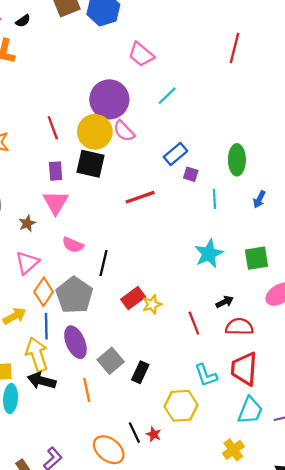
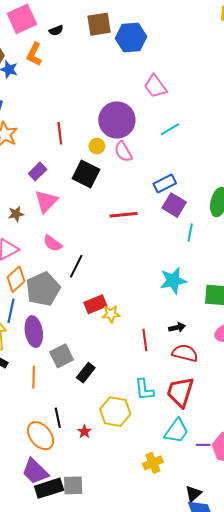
yellow circle: (95, 132) -> (97, 146), size x0.5
purple rectangle: (56, 171) -> (38, 171), moved, turned 36
purple square: (191, 174) -> (174, 205), size x1.6
black line: (134, 433) -> (58, 418), moved

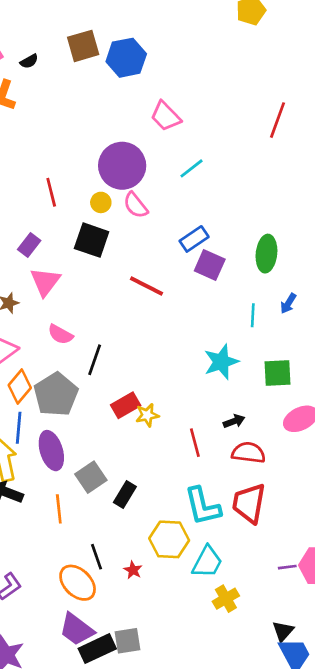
red line: (124, 215) -> (147, 286), turned 40
cyan line: (190, 232) -> (253, 315), moved
cyan L-shape: (144, 390) -> (203, 506), size x1.4
cyan trapezoid: (177, 431) -> (207, 562), moved

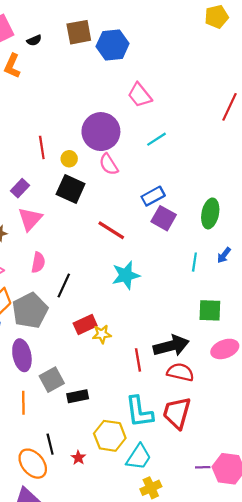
yellow circle: (101, 202) -> (69, 159), moved
pink semicircle: (60, 334) -> (38, 262), turned -114
cyan star: (221, 362) -> (126, 275), moved
black arrow: (234, 421) -> (171, 346), size x2.0
black rectangle: (125, 494) -> (78, 396), turned 42

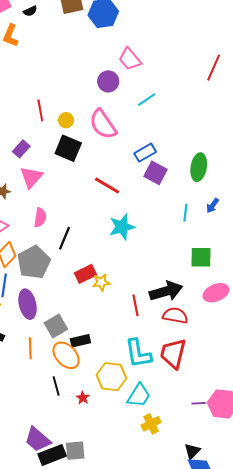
purple circle: (101, 132) -> (108, 81), moved, size x0.6
pink semicircle: (109, 164) -> (103, 124), size x1.5
orange ellipse: (33, 464) -> (66, 355), moved

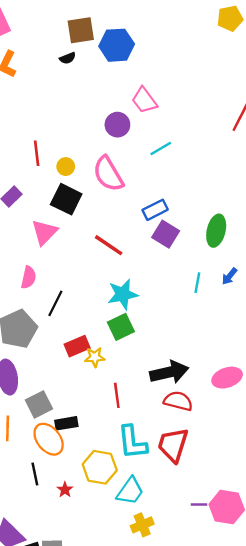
black semicircle: (30, 11) -> (68, 58), moved
pink triangle: (31, 177) -> (44, 232), moved
green square: (201, 257) -> (121, 327), moved, turned -30
red line: (136, 305) -> (117, 395), moved

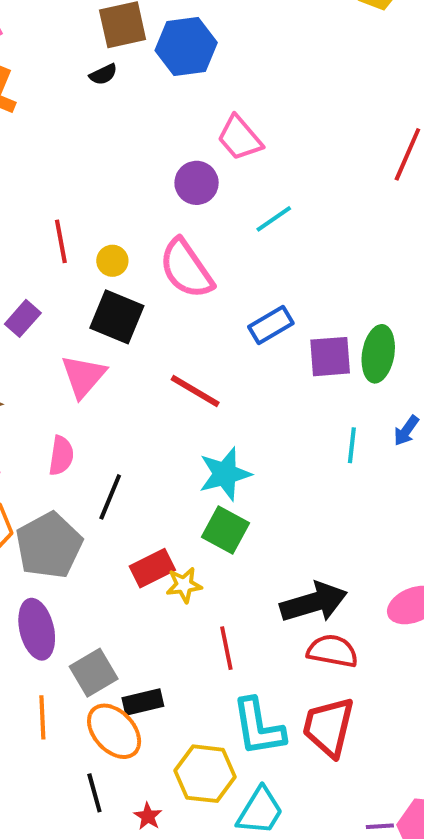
purple square: (166, 234) -> (330, 357), moved, turned -32
green square: (121, 327) -> (225, 530), turned -32

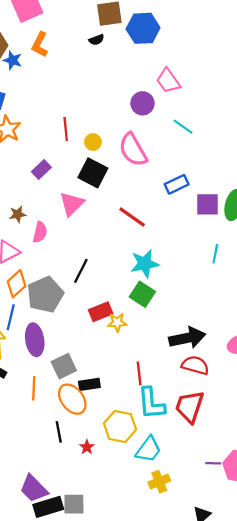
cyan line: (274, 219) -> (183, 127), turned 65
pink semicircle: (61, 456) -> (40, 232), moved
red line: (226, 648) -> (139, 373), moved

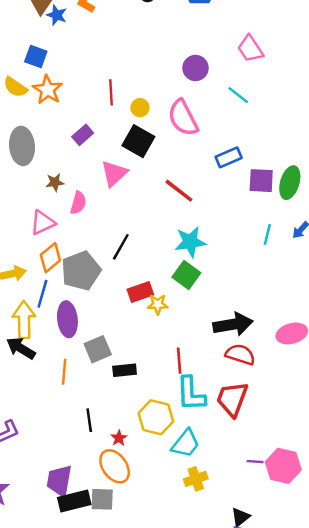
pink trapezoid: (168, 81) -> (250, 49), moved
orange ellipse: (72, 399) -> (115, 466), moved
purple trapezoid: (34, 489) -> (59, 481), turned 52

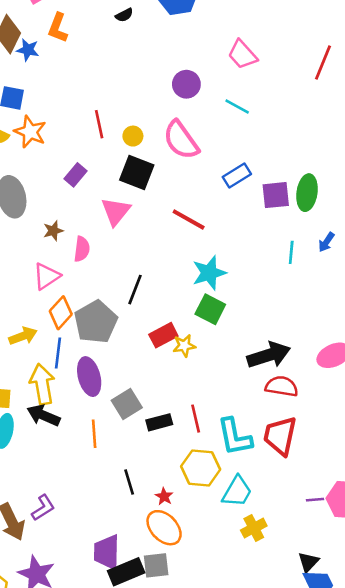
red line: (179, 361) -> (196, 419), moved

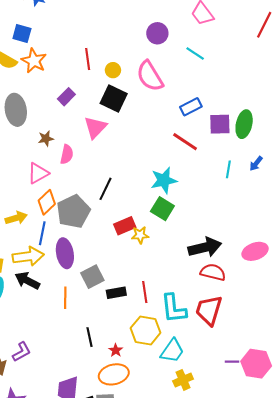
red line: (189, 219) -> (185, 142), moved
yellow arrow: (42, 384) -> (28, 256), turned 88
orange ellipse: (164, 528) -> (114, 374), turned -64

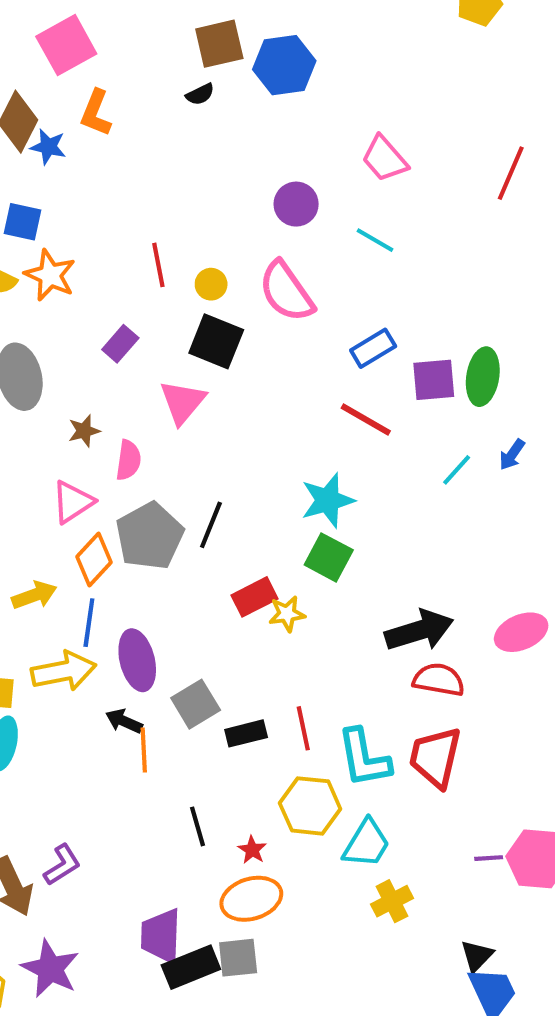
cyan line: (228, 169) -> (457, 470), turned 36
gray pentagon: (73, 211) -> (150, 536), moved
black arrow: (27, 281) -> (124, 721), moved, size x0.7

